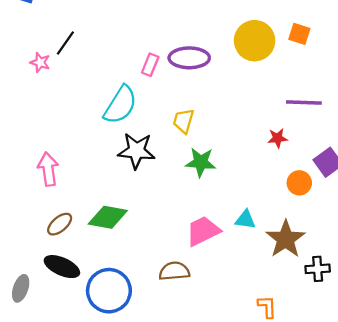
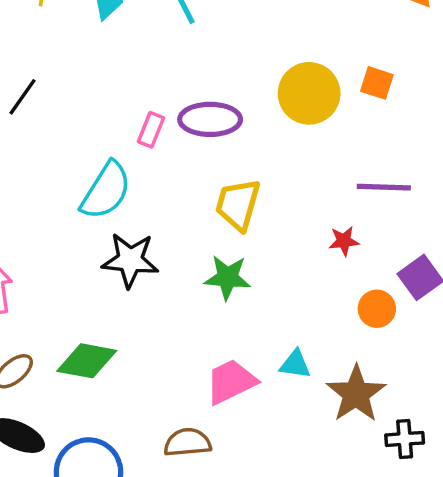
yellow trapezoid: (183, 121) -> (238, 205), moved, size x1.4

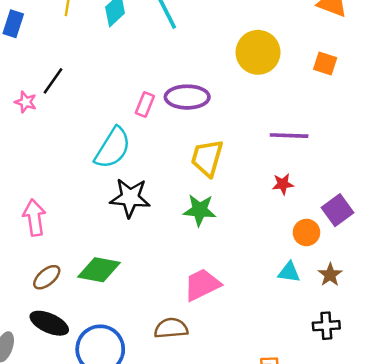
orange square: (377, 83) -> (325, 63), moved
yellow circle: (309, 93) -> (258, 52), moved
purple line: (384, 187) -> (289, 136), moved
cyan triangle: (295, 364) -> (289, 272), moved
brown star: (356, 394) -> (330, 275), moved, size x0.6

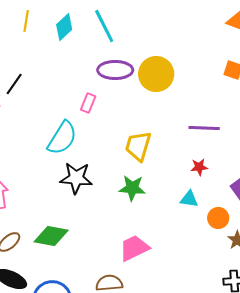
yellow circle: (258, 52) -> (156, 74), moved
purple ellipse: (187, 97) -> (115, 70), moved
orange circle: (306, 232) -> (218, 218), moved
cyan triangle: (289, 272) -> (189, 199), moved

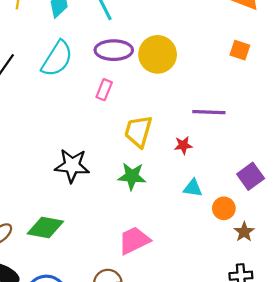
pink rectangle: (88, 103) -> (104, 90), moved
cyan semicircle: (62, 138) -> (57, 59), moved
red star: (199, 167) -> (183, 145), moved

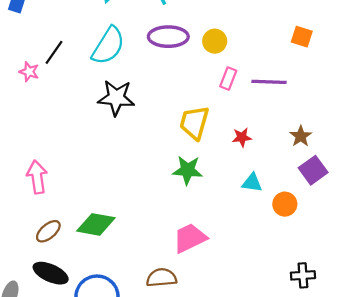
yellow circle: (158, 54) -> (215, 41), size x0.6
pink rectangle: (104, 90) -> (228, 78), moved
purple line: (209, 112) -> (269, 82), moved
black star: (72, 166) -> (116, 98), moved
brown star: (244, 232) -> (301, 136), moved

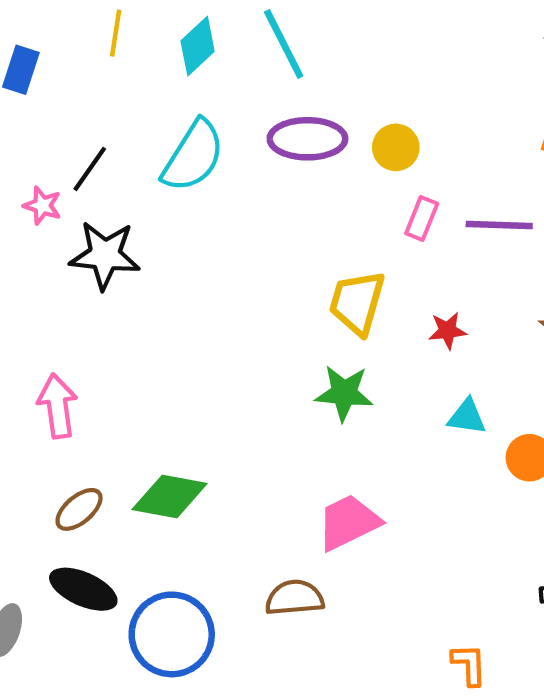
black star: (116, 98) -> (105, 255), moved

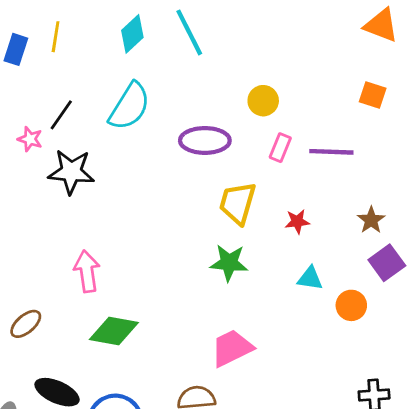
yellow line: (116, 33) -> (56, 37), moved
purple ellipse: (307, 139) -> (205, 140), moved
pink arrow: (57, 406) -> (87, 271), moved
brown ellipse: (79, 509) -> (26, 324), moved

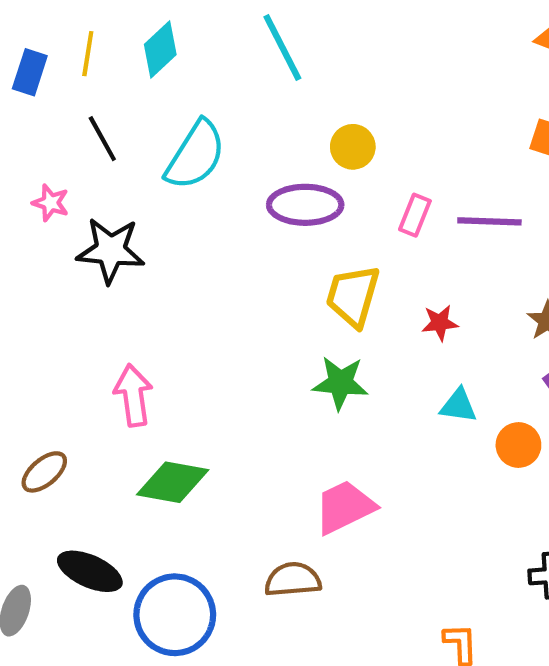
cyan diamond: (132, 34) -> (160, 50), moved
yellow circle: (263, 101) -> (353, 147), moved
black line: (61, 115) -> (102, 139), moved, turned -64

